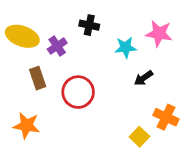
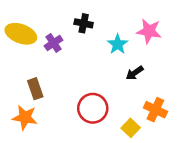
cyan star: (125, 47) -> (118, 44), turned -30
brown rectangle: (38, 78) -> (35, 89), moved
red circle: (78, 92) -> (93, 108), moved

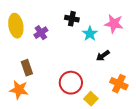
black cross: (84, 23) -> (72, 19), moved
yellow ellipse: (21, 34) -> (16, 26), turned 60
yellow square: (131, 128) -> (91, 99), moved

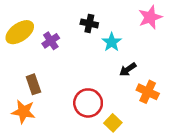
pink star: (114, 24) -> (150, 17), moved, turned -30
yellow ellipse: (16, 26) -> (20, 32), turned 65
orange cross: (119, 84) -> (148, 92), moved

